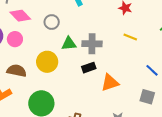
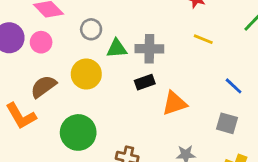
gray circle: (52, 22) -> (91, 29), moved
brown semicircle: (17, 71) -> (43, 87), turned -48

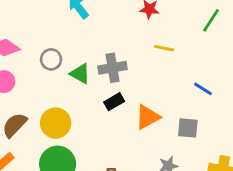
green triangle: (117, 48) -> (80, 74), turned 45
yellow circle: (86, 74) -> (56, 123), moved
gray square: (227, 123) -> (188, 128), moved

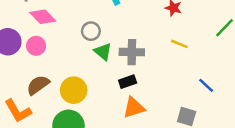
gray circle: (51, 59) -> (91, 31), moved
orange triangle: (148, 117) -> (134, 108), moved

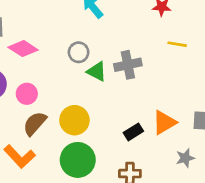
pink circle: (36, 46) -> (27, 94), moved
black rectangle: (128, 82) -> (133, 132), moved
orange triangle: (134, 108) -> (164, 122), moved

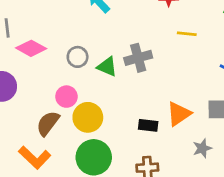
gray circle: (79, 52) -> (78, 57), moved
pink circle: (27, 94) -> (66, 97), moved
black rectangle: (133, 132) -> (148, 125), turned 42

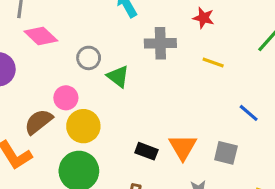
gray cross: (138, 58) -> (160, 43), moved
orange triangle: (179, 114) -> (183, 147), turned -40

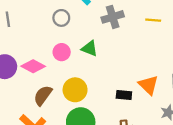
pink diamond: (41, 36) -> (33, 66), moved
gray circle: (89, 58) -> (61, 18), moved
pink circle: (66, 98) -> (62, 52), moved

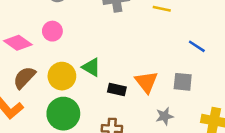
green triangle: (90, 48) -> (91, 67), moved

